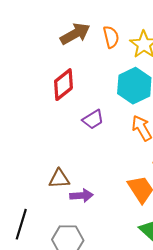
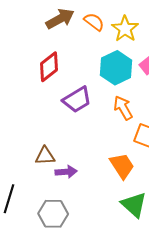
orange semicircle: (111, 37) -> (94, 22), turned -40
purple trapezoid: (93, 119) -> (77, 100), size x1.4

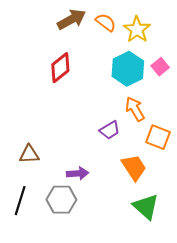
purple trapezoid: (77, 100) -> (110, 130), moved, size x0.7
brown triangle: (45, 156) -> (29, 154), moved
gray hexagon: (53, 214) -> (61, 200), moved

